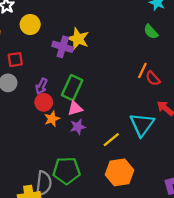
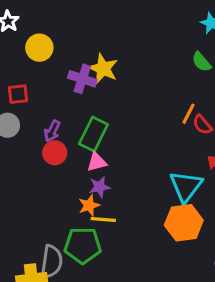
orange star: (52, 119) -> (89, 205), moved
yellow line: (111, 140) -> (103, 219), moved, turned 42
orange hexagon: (119, 172) -> (184, 223), moved

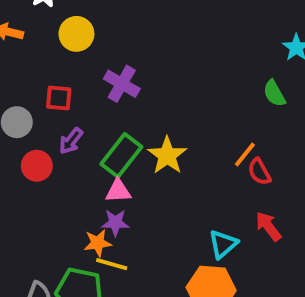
yellow star: (103, 69) -> (167, 156), moved
red square: (18, 94) -> (59, 98), moved
red circle: (55, 153) -> (37, 166), moved
cyan triangle: (186, 186) -> (223, 244), size x0.7

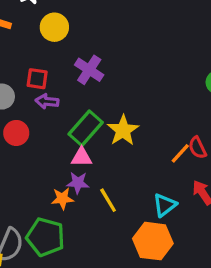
purple arrow: (71, 141) -> (47, 101), moved, turned 55
orange line: (245, 154) -> (180, 153), moved
yellow line: (112, 264) -> (108, 200), moved, turned 40

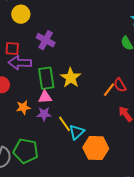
purple arrow: (47, 101) -> (20, 63), size x1.5
green rectangle: (86, 128) -> (46, 78), turned -45
orange star: (62, 199) -> (23, 107), moved
cyan triangle: (165, 205) -> (77, 132), moved

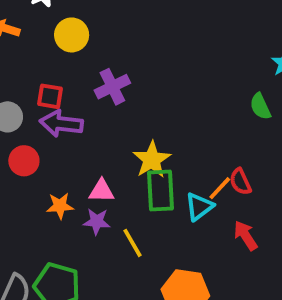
purple cross: (46, 40) -> (112, 87), turned 30
green rectangle: (46, 78) -> (160, 191), moved
cyan triangle: (77, 132) -> (199, 207), moved

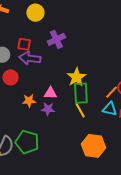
cyan triangle: (199, 207) -> (110, 109), moved, turned 49
yellow line: (132, 243) -> (80, 110), moved

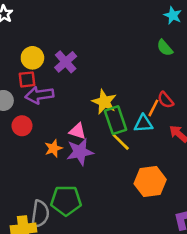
yellow circle: (35, 13) -> (32, 58), moved
pink triangle: (51, 93) -> (78, 131), turned 32
purple star: (48, 109) -> (80, 152), size x1.5
cyan triangle: (110, 109) -> (143, 123), moved

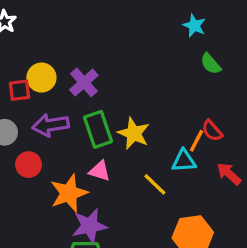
cyan star: (173, 15) -> (194, 26), moved
red square: (27, 79) -> (20, 90), moved
green rectangle: (116, 120) -> (98, 129), moved
orange star: (53, 148) -> (69, 193), size x1.6
purple star: (80, 152) -> (90, 226), moved

